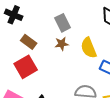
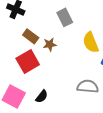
brown star: (62, 44) -> (50, 44), moved

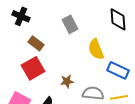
brown star: (50, 44) -> (67, 81), moved

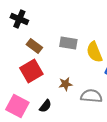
gray rectangle: (70, 24) -> (68, 43), moved, turned -54

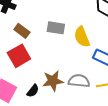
brown star: (65, 84) -> (53, 81), moved, size x1.5

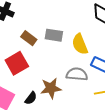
brown rectangle: (22, 31) -> (29, 38), moved
gray semicircle: (79, 81) -> (77, 74), moved

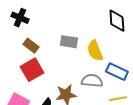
brown rectangle: (29, 38) -> (31, 46), moved

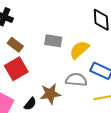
yellow semicircle: (95, 51) -> (79, 50), turned 70

